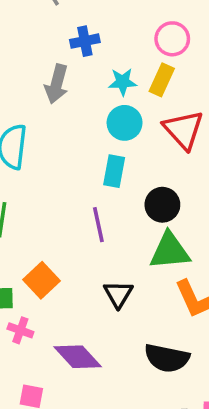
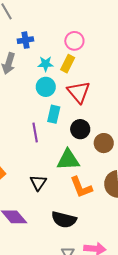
cyan rectangle: (114, 171) -> (54, 114), moved
black circle: (162, 205) -> (80, 129), moved
purple line: (98, 225) -> (35, 133), moved

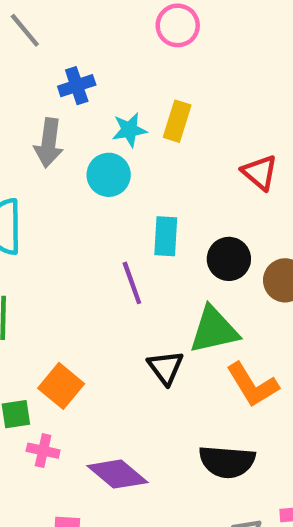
pink circle: (74, 41) -> (178, 25), moved
cyan circle: (46, 87) -> (109, 175), moved
red triangle: (79, 92) -> (260, 172), moved, size x0.7
black triangle: (38, 183) -> (165, 368), moved

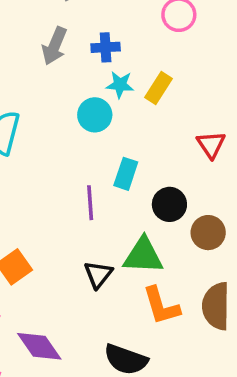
blue cross: (77, 86) -> (106, 47), moved
gray arrow: (49, 143) -> (54, 46), moved

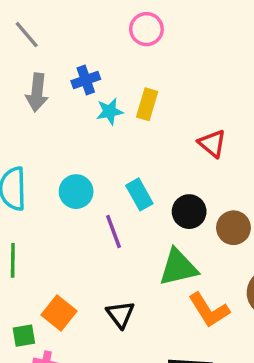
cyan circle: (95, 115) -> (76, 192), moved
cyan rectangle: (126, 174) -> (139, 194), turned -32
black triangle: (98, 274) -> (120, 314), moved

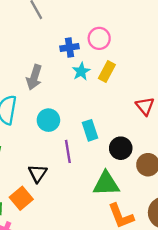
pink circle: (146, 29) -> (99, 38), moved
gray arrow: (37, 92) -> (34, 77), moved
cyan star: (110, 111) -> (81, 71), turned -30
black triangle: (120, 314) -> (38, 173), moved

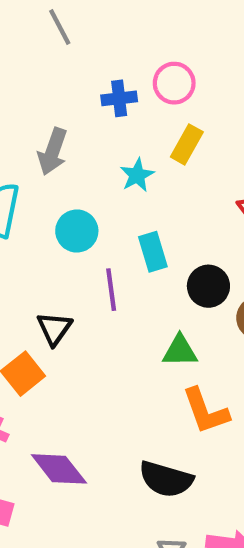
cyan star: (81, 71) -> (137, 175), moved
green triangle: (106, 184) -> (180, 351), size x0.7

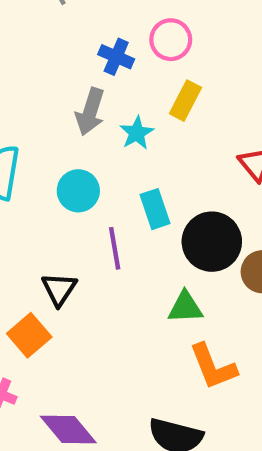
blue cross: (119, 98) -> (116, 57), turned 32
gray arrow: (53, 152) -> (90, 112), moved
black circle: (208, 286) -> (212, 242), size x1.4

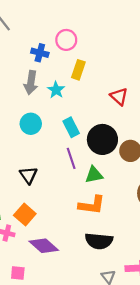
purple line: (115, 248) -> (71, 158), moved
orange square: (29, 335) -> (25, 214), moved
orange L-shape: (213, 367) -> (92, 205), moved, turned -52

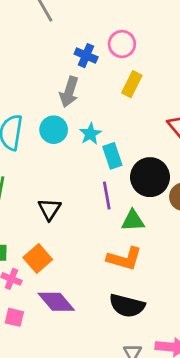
cyan star: (56, 90) -> (90, 134), moved
cyan circle: (31, 124) -> (54, 130), moved
pink square: (18, 273) -> (14, 317), moved

